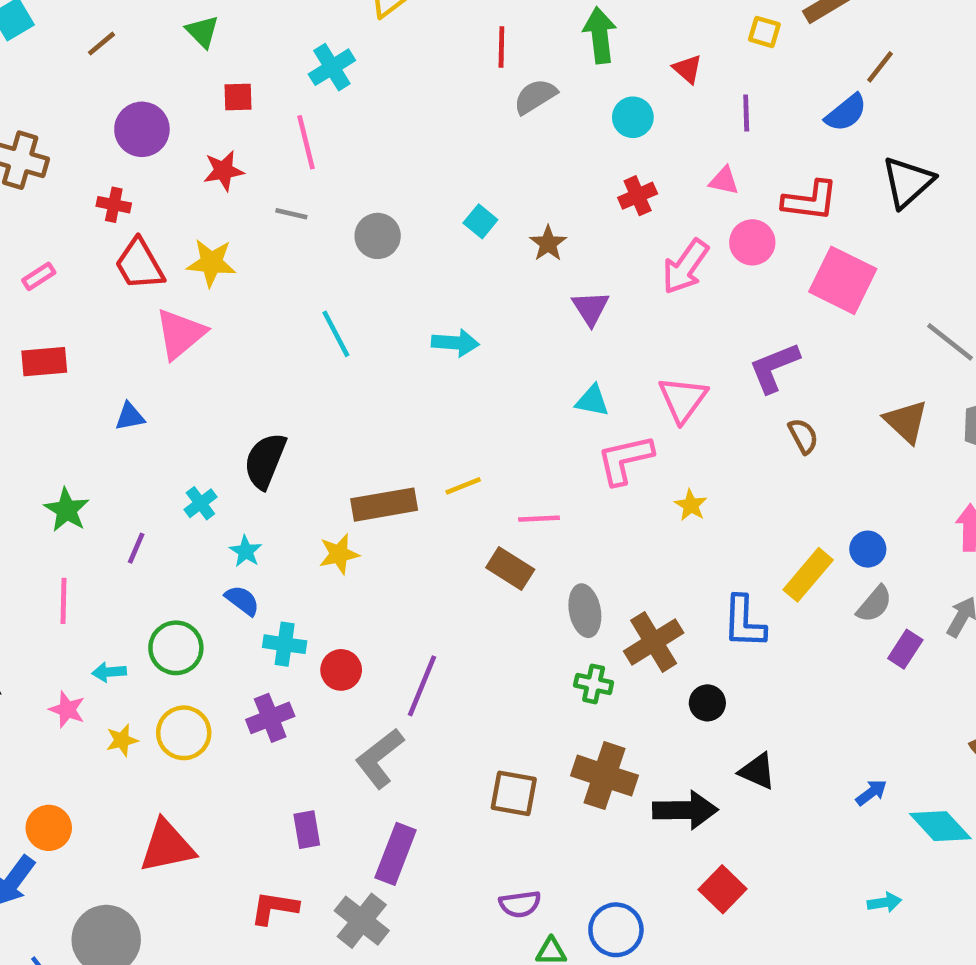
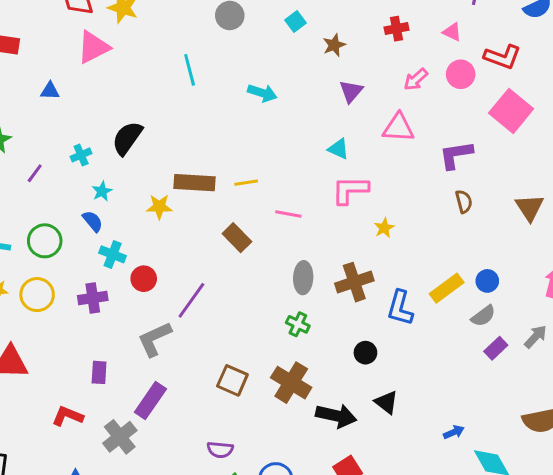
pink arrow: (686, 267) -> (416, 79), size x0.7
pink triangle: (683, 399) -> (398, 128), moved, turned 44
brown rectangle: (510, 569) -> (237, 238), moved
brown cross: (654, 642) -> (354, 282), moved

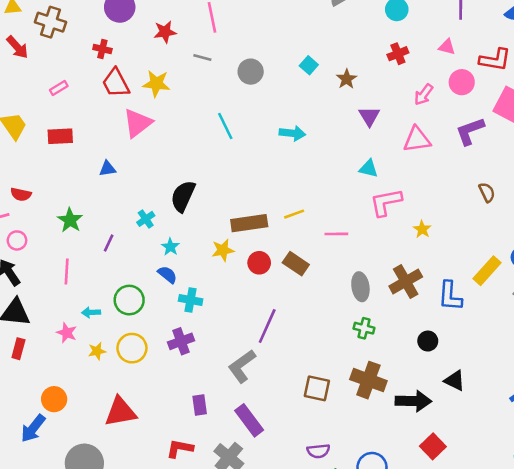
purple L-shape: (456, 155) -> (470, 131), moved
red circle: (144, 279) -> (259, 263), moved
purple rectangle: (150, 400) -> (249, 420), turned -60

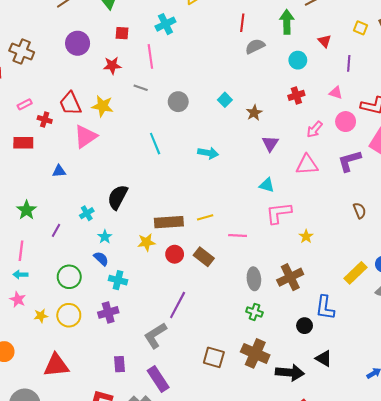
red cross: (102, 49) -> (45, 120), moved
blue L-shape: (450, 296) -> (325, 308), moved
cyan arrow: (91, 312) -> (20, 275), moved

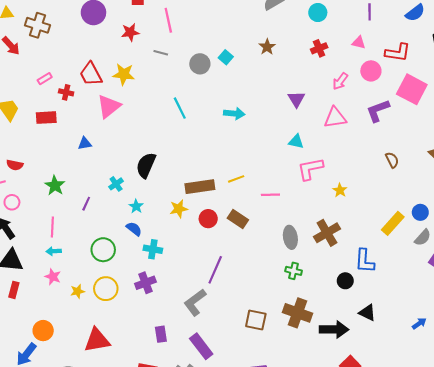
cyan square: (225, 100) -> (226, 57), moved
brown star: (254, 113) -> (267, 47), moved

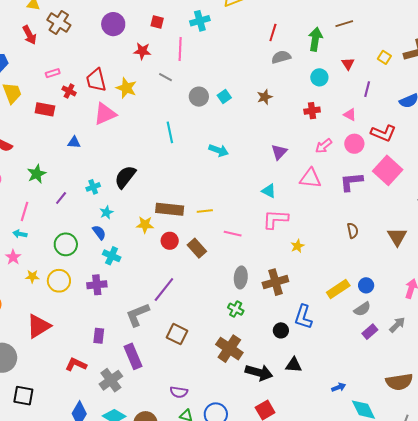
black triangle: (367, 313) -> (294, 365), turned -36
brown square: (256, 320) -> (177, 334), moved
red triangle: (97, 340) -> (39, 326), turned -36

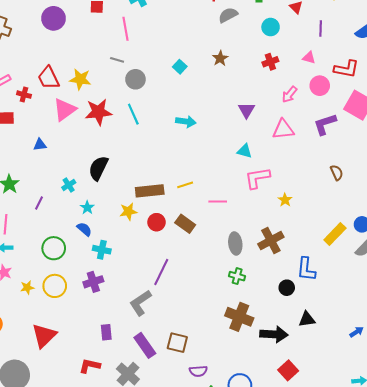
red star: (142, 51) -> (98, 112), moved, size x1.5
gray circle: (199, 97) -> (135, 79), moved
brown square: (177, 334) -> (177, 343), moved

